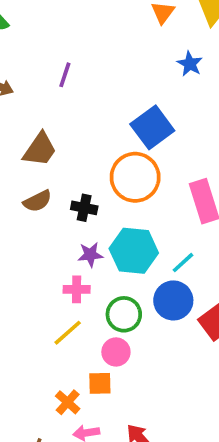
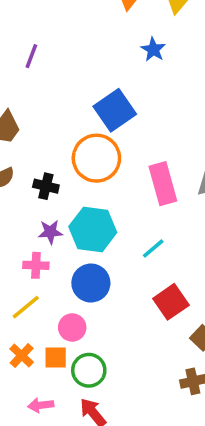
cyan line: (183, 263) -> (153, 248), moved
blue circle: (173, 300) -> (91, 283), moved
green circle: (124, 314) -> (89, 370), moved
orange cross: (68, 402) -> (22, 356), moved

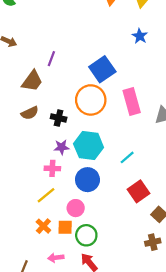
blue star: (153, 50) -> (140, 36), moved
purple line: (31, 56) -> (51, 59), moved
pink rectangle: (163, 184) -> (132, 101), moved

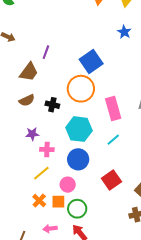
pink rectangle: (132, 101) -> (113, 108), moved
purple star: (62, 147) -> (32, 134), moved
red square: (139, 191) -> (111, 180), moved

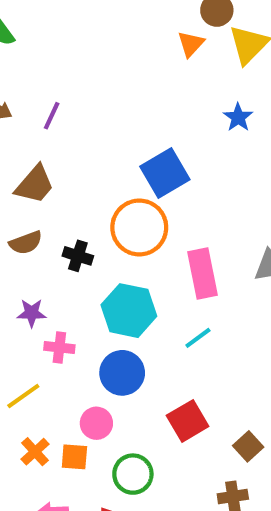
purple line: (46, 52) -> (52, 116), moved
yellow line: (41, 173) -> (23, 396), moved
green circle: (77, 209) -> (133, 474), moved

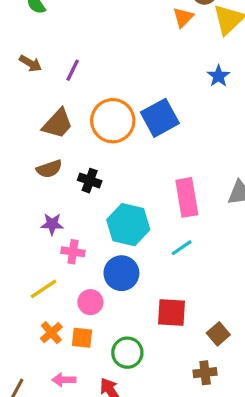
orange circle: (139, 227) -> (113, 121), moved
red square: (188, 421) -> (171, 312), turned 32
pink circle: (96, 423) -> (90, 302), moved

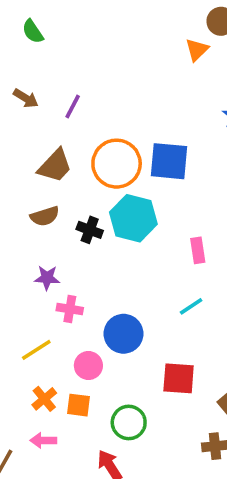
blue square: (160, 118) -> (169, 161), turned 33
pink rectangle: (187, 197) -> (198, 250), size x0.6
cyan hexagon: (128, 225) -> (133, 218), moved
pink arrow: (64, 380) -> (43, 440), moved

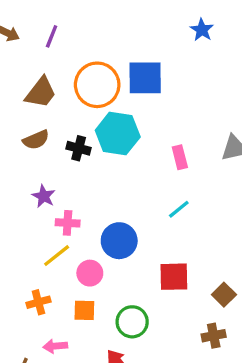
purple star: (47, 278) -> (44, 196), turned 30
yellow line: (36, 350) -> (57, 256), moved
orange cross: (44, 399) -> (38, 302), moved, turned 30

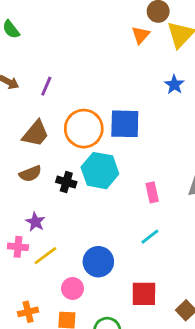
pink cross: (68, 223) -> (18, 247), moved
yellow line: (57, 256) -> (45, 256), moved

